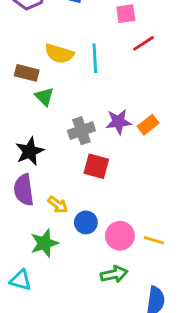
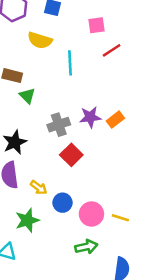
yellow semicircle: (59, 54) -> (40, 40), moved
red square: (96, 166) -> (71, 155), turned 30

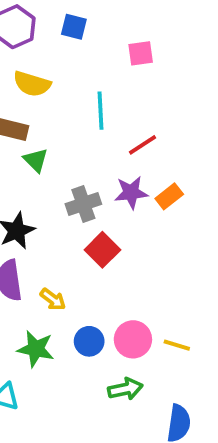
yellow semicircle: (40, 40) -> (32, 84), moved
red line: (112, 50) -> (142, 145), moved
blue circle: (63, 203) -> (89, 341), moved
green star: (27, 220) -> (36, 349), turned 30

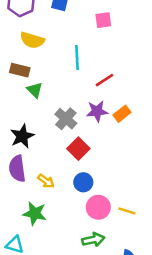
gray cross: (83, 204) -> (66, 119), turned -30
blue circle: (89, 341) -> (83, 182), moved

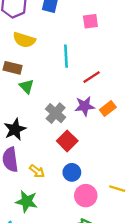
yellow line: (127, 211) -> (117, 189), moved

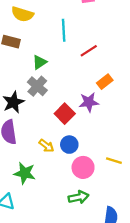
green triangle: (27, 86) -> (40, 62), moved, turned 42
purple star: (85, 106) -> (89, 102), moved
gray cross: (56, 113) -> (37, 86), moved
yellow arrow: (37, 171) -> (46, 146), moved

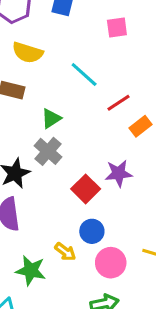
cyan line: (64, 30) -> (84, 75), turned -45
orange rectangle: (105, 82) -> (140, 126), moved
yellow arrow: (46, 146) -> (65, 252), moved

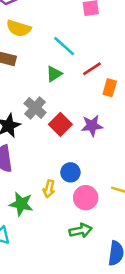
green triangle: (51, 118) -> (54, 74), moved
orange rectangle: (140, 126) -> (110, 88), turned -36
red square: (86, 189) -> (60, 124), moved
yellow arrow: (65, 252) -> (49, 189), turned 66

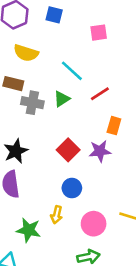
orange rectangle: (110, 88) -> (114, 126), moved
gray cross: (35, 108) -> (32, 103), moved, turned -30
blue circle: (70, 172) -> (72, 188), moved

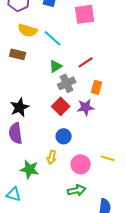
pink square: (99, 33) -> (85, 14), size x1.5
cyan line: (72, 71) -> (53, 38), moved
gray cross: (32, 103) -> (67, 83), moved, turned -36

